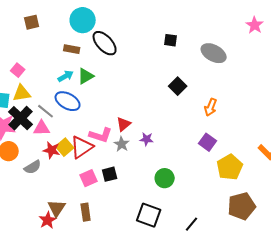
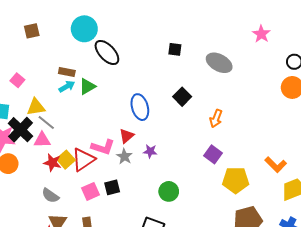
brown rectangle: (72, 49) -> (67, 72), moved
yellow triangle: (22, 93) -> (36, 107), moved
blue ellipse: (68, 101) -> (140, 107), moved, turned 45
gray semicircle: (33, 167) -> (50, 196), moved, turned 66
yellow pentagon: (230, 167) -> (236, 180), turned 30

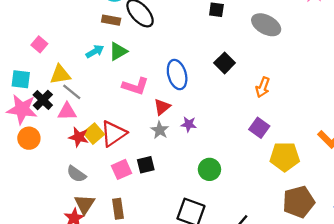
brown rectangle: (67, 72) -> (111, 20), moved
black cross: (20, 130) -> (43, 100), size x0.7
pink L-shape: (103, 147) -> (135, 86), moved

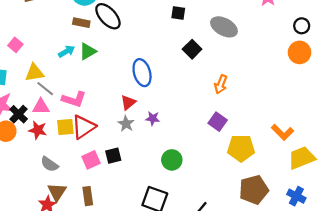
black square: (225, 63) -> (192, 49), moved
pink L-shape: (135, 86) -> (74, 99), moved
black cross: (43, 100) -> (19, 114), moved
yellow square: (94, 134) -> (65, 127), turned 36
red star: (79, 137) -> (38, 130), moved

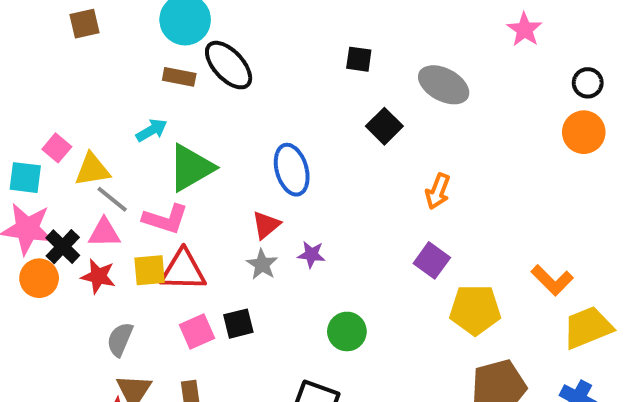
pink square: (15, 45) -> (57, 148), moved
green triangle: (88, 51) -> (191, 168), moved, size x1.5
red triangle: (83, 127) -> (183, 270), turned 35
gray semicircle: (49, 164) -> (120, 339), turned 78

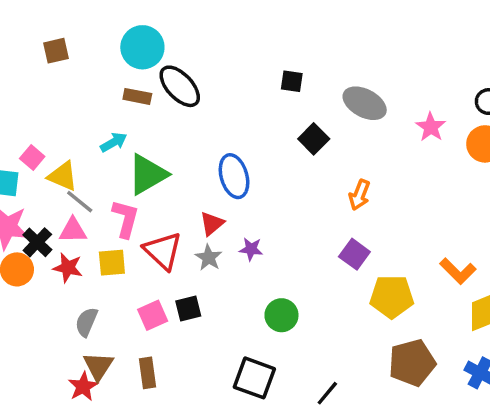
pink star: (525, 30) -> (431, 127), moved
yellow triangle: (92, 170) -> (63, 176), turned 32
pink L-shape: (165, 219) -> (125, 219), turned -93
red triangle: (183, 270) -> (163, 251), moved, turned 42

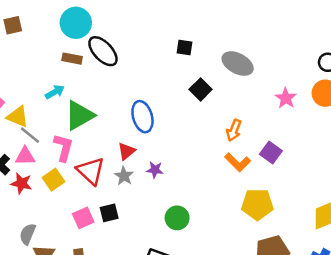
pink star: (431, 127) -> (286, 98), moved
purple square: (354, 254) -> (271, 152), moved
yellow square: (112, 263) -> (54, 180), turned -30
orange L-shape: (458, 271) -> (238, 162), moved
gray semicircle: (86, 322) -> (28, 234), moved

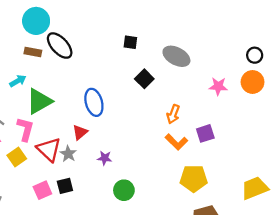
pink star: (286, 98) -> (218, 86), turned -30
purple square: (271, 152) -> (205, 133), turned 36
purple star: (155, 170) -> (105, 158), moved
gray star: (124, 176) -> (68, 154), moved

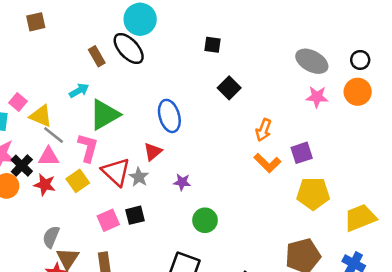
cyan circle: (36, 21) -> (140, 19), moved
brown rectangle: (33, 52) -> (97, 56), turned 49
gray ellipse: (176, 56) -> (312, 61), moved
yellow pentagon: (194, 178) -> (313, 194), moved

